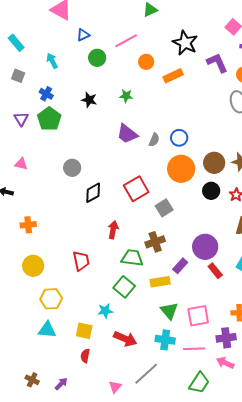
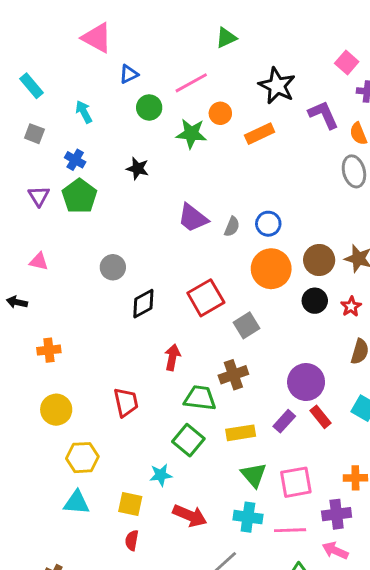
green star: (126, 96) -> (191, 134), moved, size x1.5
purple rectangle: (180, 266) -> (284, 421), moved

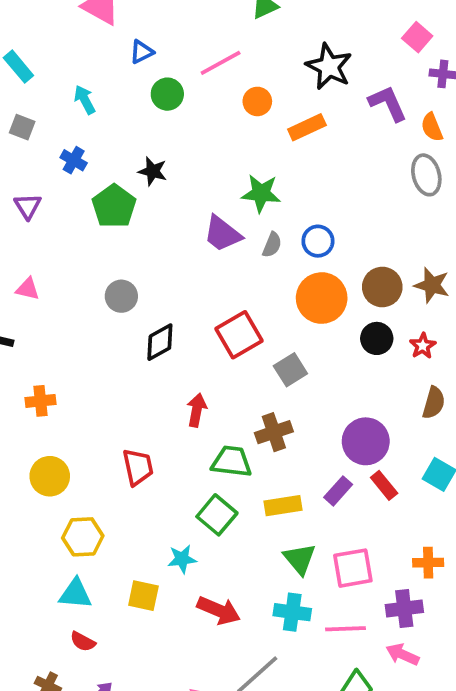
green star: (191, 134) -> (261, 193), moved
green pentagon: (79, 196) -> (114, 206), moved
red semicircle: (132, 540) -> (83, 642), moved, turned -72

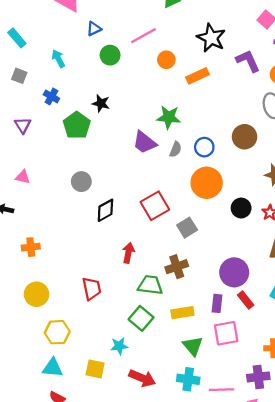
brown circle: (382, 287) -> (245, 137), moved
purple rectangle: (338, 491) -> (217, 303), turned -36
pink square: (353, 568) -> (226, 333), moved

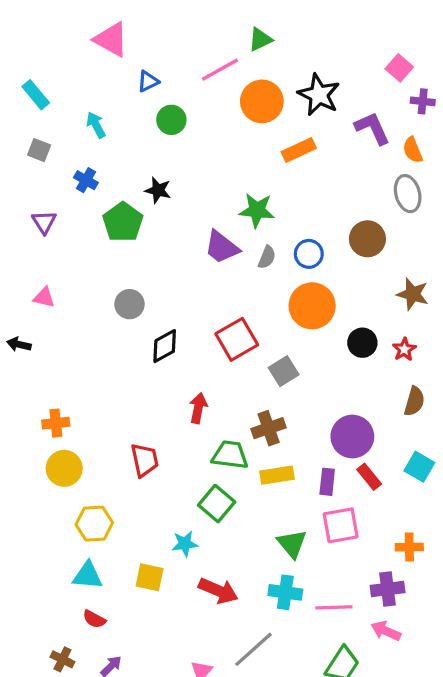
pink line: (143, 36) -> (220, 70), moved
orange circle: (166, 60) -> (262, 101), moved, size x1.6
orange cross: (31, 247) -> (56, 423), moved
yellow rectangle: (182, 313) -> (277, 475), moved

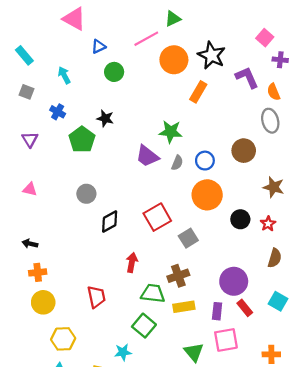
orange rectangle: (299, 150) -> (198, 92), turned -35
black arrow: (19, 344) -> (30, 244), moved

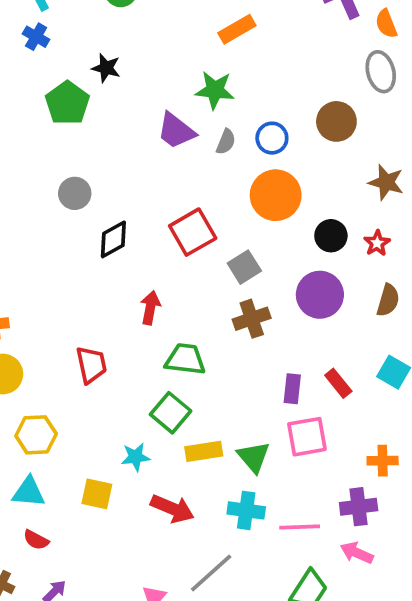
orange rectangle: (198, 92) -> (237, 29), moved, turned 30
blue cross: (58, 112) -> (36, 37), moved
brown cross: (178, 276) -> (252, 319), moved
purple circle: (234, 281) -> (320, 295), moved
yellow rectangle: (184, 307) -> (204, 451), moved

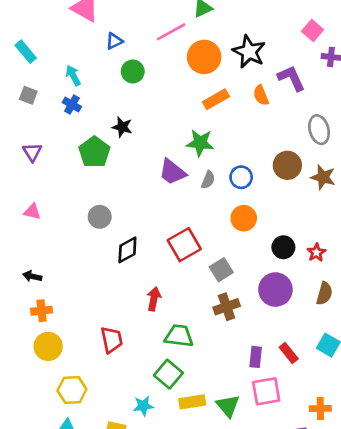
orange semicircle: (386, 24) -> (261, 95), moved
brown star: (386, 182) -> (323, 177), moved
orange circle: (276, 195) -> (244, 218), size x0.7

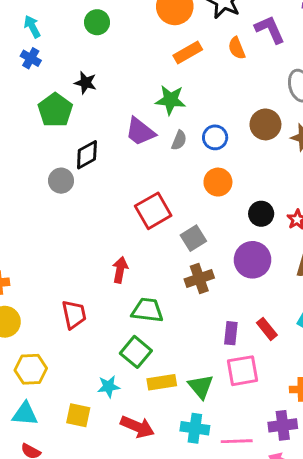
black diamond: (127, 250) -> (87, 155), moved

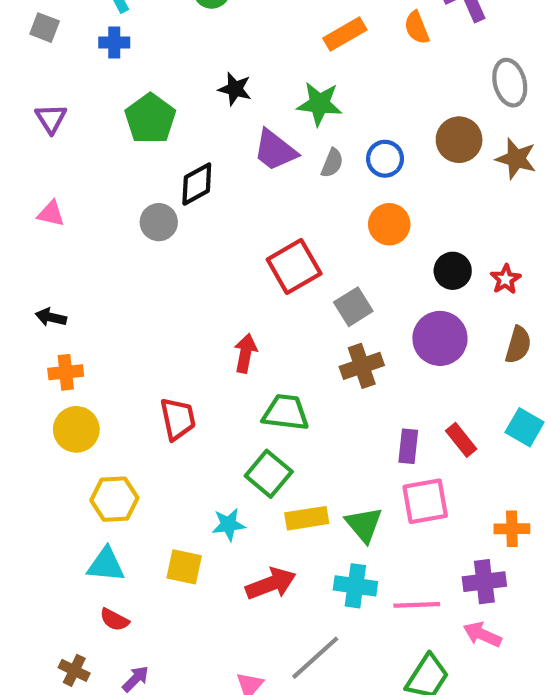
blue cross: (31, 58) -> (114, 42), turned -30
black star: (85, 83) -> (235, 89), moved
red arrow: (137, 427) -> (271, 584), turned -44

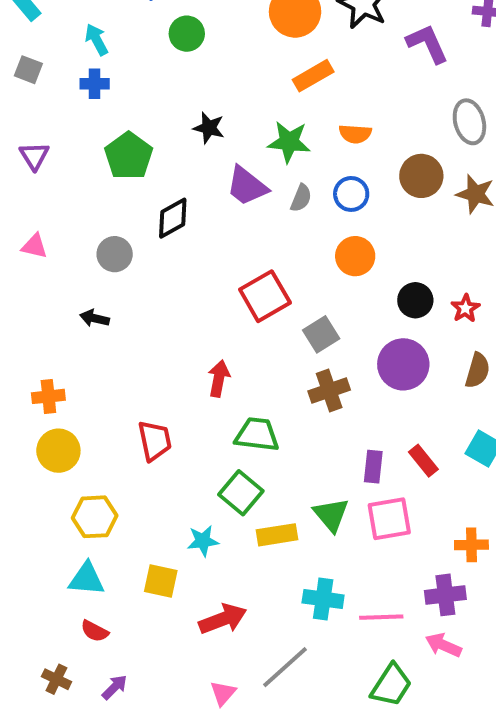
orange semicircle: (417, 28) -> (355, 134), moved, turned -64
gray circle: (159, 222) -> (115, 254), moved
black arrow: (51, 317) -> (95, 318), moved
green triangle: (364, 524) -> (331, 515), moved
red arrow: (271, 584) -> (223, 619), moved

